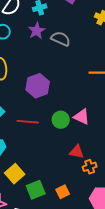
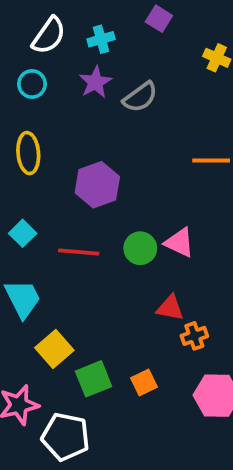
gray semicircle: (61, 39) -> (140, 97), turned 120

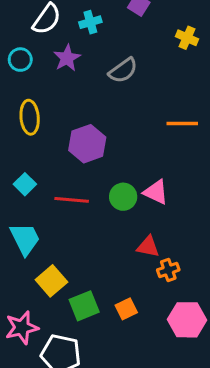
purple star: (95, 82) -> (67, 58), moved
cyan circle: (32, 84) -> (20, 60), moved

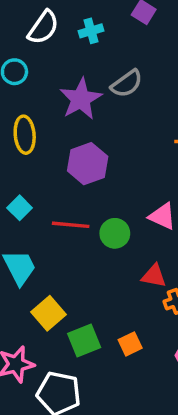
purple star: (67, 58) -> (81, 99), moved, size x1.4
green circle: (123, 197) -> (115, 233), moved

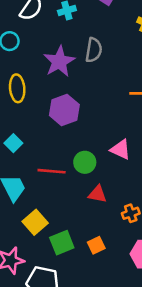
gray semicircle: (127, 84) -> (94, 50), turned -45
red line: (71, 225) -> (52, 171), moved
red triangle: (154, 276) -> (98, 194), moved

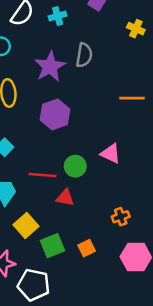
red triangle: (98, 194) -> (65, 198), moved

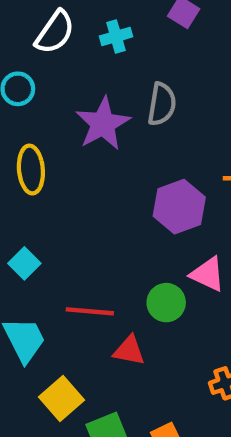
purple hexagon: (55, 114) -> (179, 207), moved
green circle: (75, 166) -> (166, 303), moved

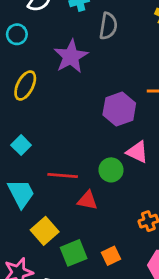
gray semicircle: (162, 104) -> (108, 26), moved
yellow ellipse: (31, 170) -> (25, 85), turned 32

